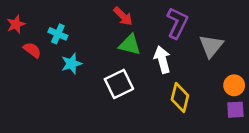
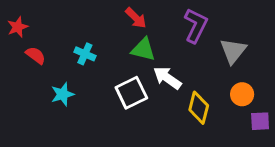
cyan cross: (58, 34) -> (85, 54), moved
white arrow: (162, 60) -> (167, 78), moved, turned -40
cyan star: (71, 64) -> (63, 94), moved
orange circle: (234, 85) -> (242, 94), moved

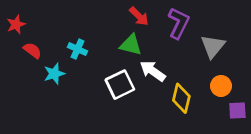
red arrow: (136, 18) -> (139, 16), moved
cyan star: (63, 94) -> (54, 74), moved

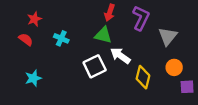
red arrow: (139, 16) -> (110, 13), turned 63
red star: (16, 24) -> (34, 19), moved
cyan star: (54, 74) -> (33, 78), moved

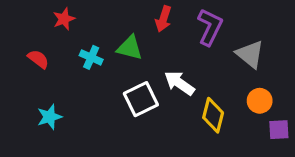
red star: (34, 19) -> (64, 19), moved
green triangle: (103, 35) -> (130, 48), moved
gray triangle: (168, 36) -> (250, 54), turned -30

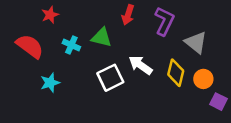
red semicircle: (38, 59) -> (30, 46), size x1.6
yellow diamond: (213, 115) -> (176, 73), moved
cyan star: (49, 117) -> (50, 83), moved
purple square: (279, 130) -> (218, 102), turned 30

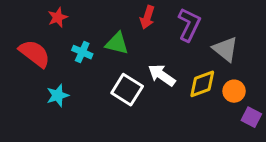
yellow diamond: (176, 73) -> (202, 84), turned 56
white square: (110, 78) -> (127, 90), turned -32

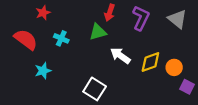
green triangle: (117, 43) -> (98, 32), moved, turned -30
gray triangle: (225, 49) -> (177, 19), moved
white square: (127, 90) -> (95, 89), moved

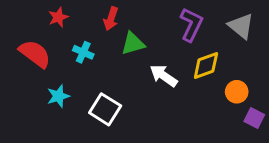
red arrow: (110, 13) -> (111, 19), moved
yellow diamond: (150, 62) -> (206, 65), moved
white square: (95, 89) -> (105, 109), moved

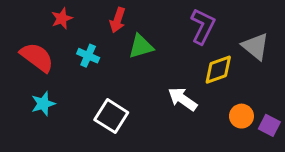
gray triangle: (241, 26) -> (255, 46), moved
white arrow: (164, 76) -> (183, 99), moved
orange circle: (237, 92) -> (241, 116), moved
cyan star: (58, 96) -> (43, 104), moved

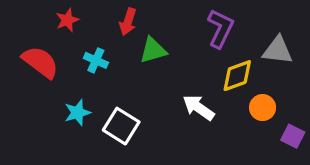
gray triangle: (255, 46) -> (278, 50), turned -32
cyan star: (43, 104) -> (77, 113), moved
orange circle: (241, 116) -> (263, 108), moved

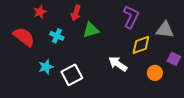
orange circle: (263, 108) -> (155, 73), moved
white square: (121, 126) -> (72, 75), turned 30
purple square: (293, 136) -> (174, 59), moved

